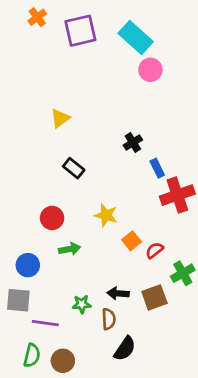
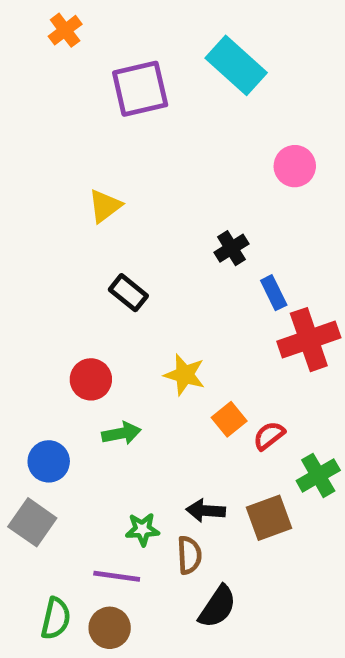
purple square: (80, 31) -> (140, 89), moved
pink circle: (150, 70) -> (295, 166), moved
gray square: (18, 300) -> (32, 522), turned 30
purple line: (45, 323) -> (117, 576), moved

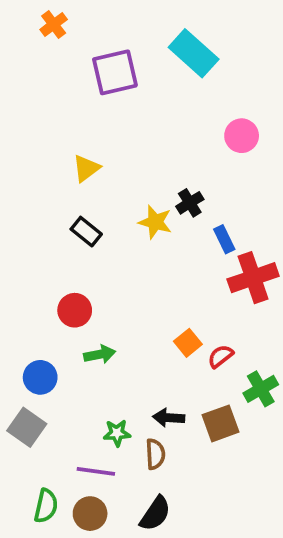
black rectangle: (128, 293) -> (86, 232), moved
yellow star: (185, 375) -> (155, 222), moved
black semicircle: (217, 607) -> (155, 514), moved

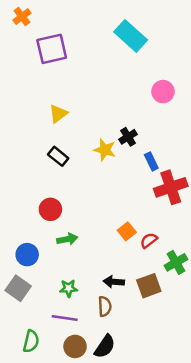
orange cross: (54, 24) -> (22, 17), moved
purple square: (115, 72) -> (52, 49), moved
green star: (117, 433) -> (69, 288), moved
brown circle: (90, 514) -> (75, 346), moved

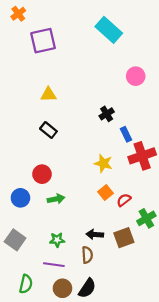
yellow triangle: (58, 114) -> (48, 94), turned 35
yellow star: (105, 150) -> (103, 163), moved
blue circle: (27, 255) -> (20, 198), moved

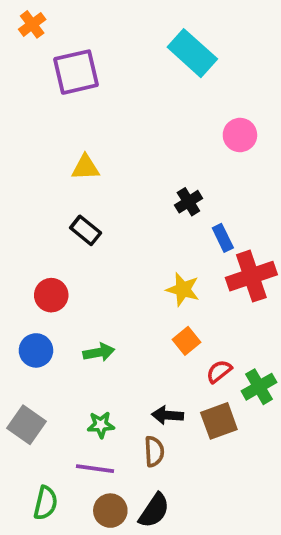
red circle: (42, 174) -> (51, 295), moved
red semicircle: (124, 200) -> (219, 371), moved

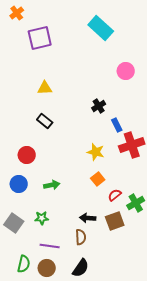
green star: (101, 425) -> (42, 218), moved
brown circle: (110, 511) -> (47, 268), moved

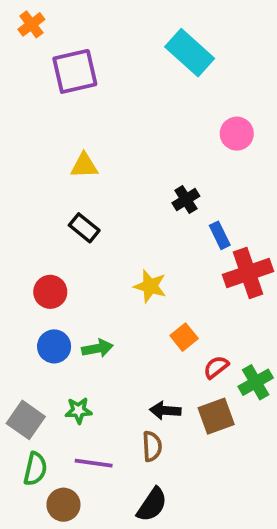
yellow star: (96, 152) -> (150, 286), moved
blue circle: (19, 184) -> (54, 346), moved
green semicircle: (24, 264) -> (35, 469), moved
brown circle: (47, 268) -> (63, 505), moved

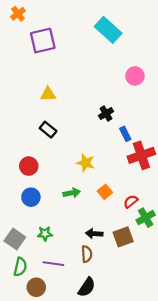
green arrow: (97, 348) -> (72, 193), moved
red semicircle: (216, 367) -> (131, 201), moved

